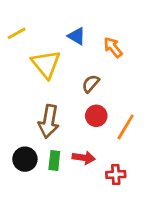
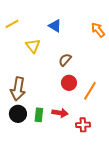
orange arrow: (113, 47) -> (98, 30), moved
yellow triangle: (46, 64) -> (33, 46), size x0.7
brown arrow: (49, 121) -> (18, 89), moved

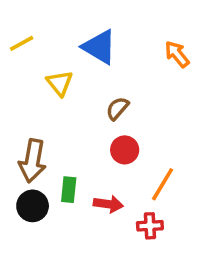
blue triangle: (55, 26) -> (99, 47), size x1.5
orange line: (90, 91) -> (163, 184), moved
green rectangle: (39, 115) -> (69, 190), moved

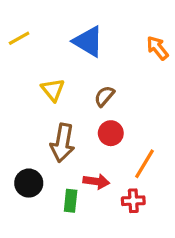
yellow triangle: (60, 83) -> (53, 90), moved
brown arrow: (33, 161) -> (63, 143), moved
green rectangle: (69, 190) -> (71, 201), moved

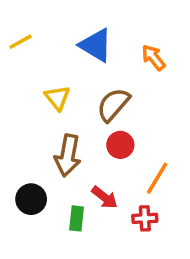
orange arrow: (157, 48) -> (154, 57), moved
brown semicircle: (104, 96) -> (113, 105), size x1.5
red arrow: (96, 181) -> (105, 197), turned 30

